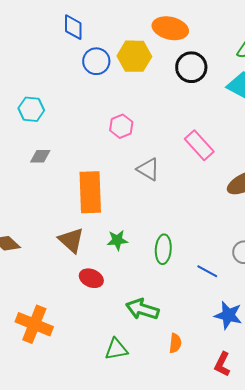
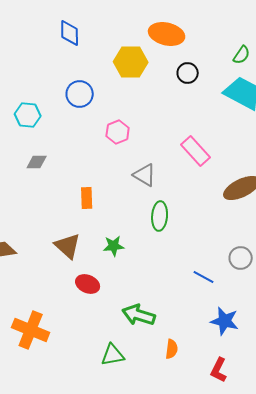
blue circle: (96, 61) -> (80, 94), moved
black circle: (191, 67) -> (188, 73), size x0.7
orange rectangle: (90, 192) -> (87, 198), size x0.5
green ellipse: (163, 249) -> (160, 216), moved

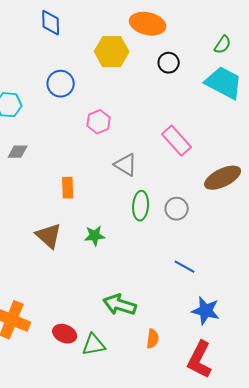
gray circle: (241, 258) -> (177, 209), moved
red ellipse: (88, 284) -> (65, 334), moved
red L-shape: (219, 370) -> (200, 360), size x1.5

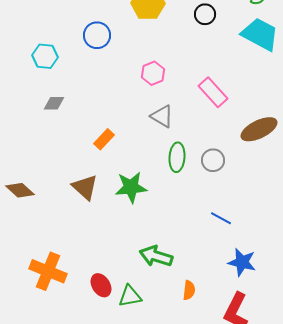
pink hexagon: (99, 122) -> (153, 73), moved
orange rectangle: (68, 188) -> (104, 139), turned 45
green star: (95, 236) -> (131, 187), size x1.5
red ellipse: (65, 334) -> (101, 285), turned 35

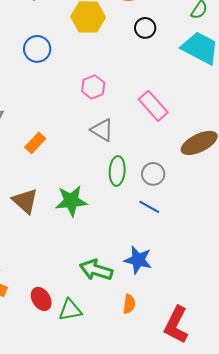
orange rectangle: (104, 139) -> (35, 143), moved
blue line: (221, 218) -> (149, 207), moved
blue star: (242, 262) -> (138, 260), moved

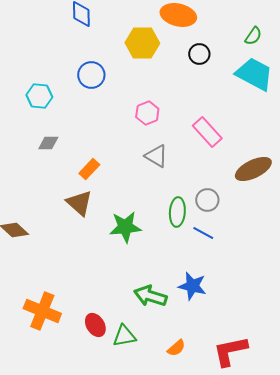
green ellipse: (117, 171) -> (177, 212), moved
brown triangle: (25, 201) -> (79, 203), moved
orange semicircle: (129, 304) -> (176, 348), moved, turned 42
red L-shape: (176, 325) -> (230, 351), turned 51

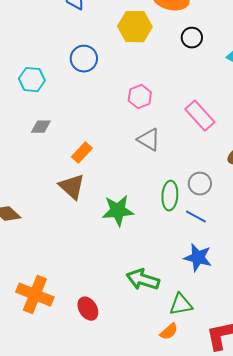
blue star: (192, 286) -> (198, 258), moved
green triangle: (124, 336) -> (181, 305), moved

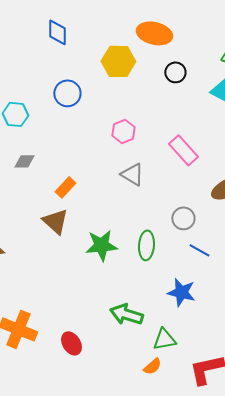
green ellipse: (170, 196) -> (146, 245), moved
blue line: (196, 217) -> (199, 250), moved

